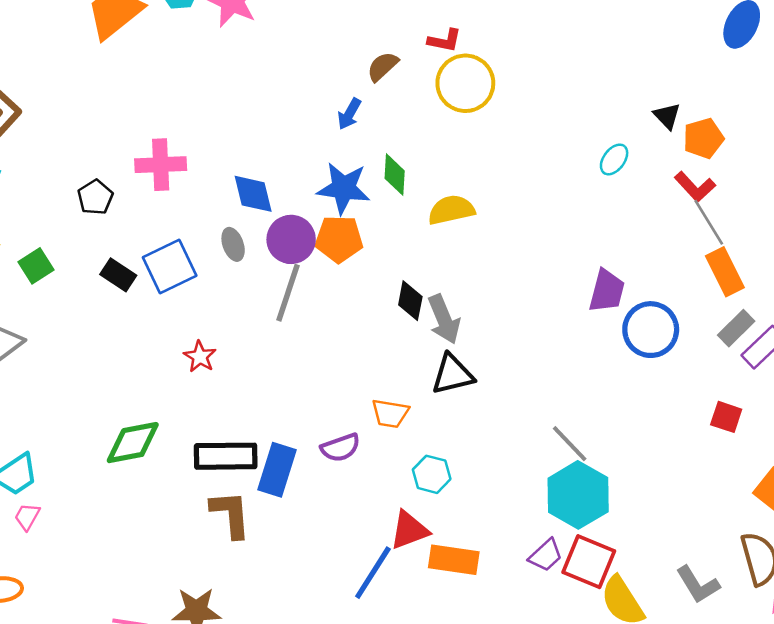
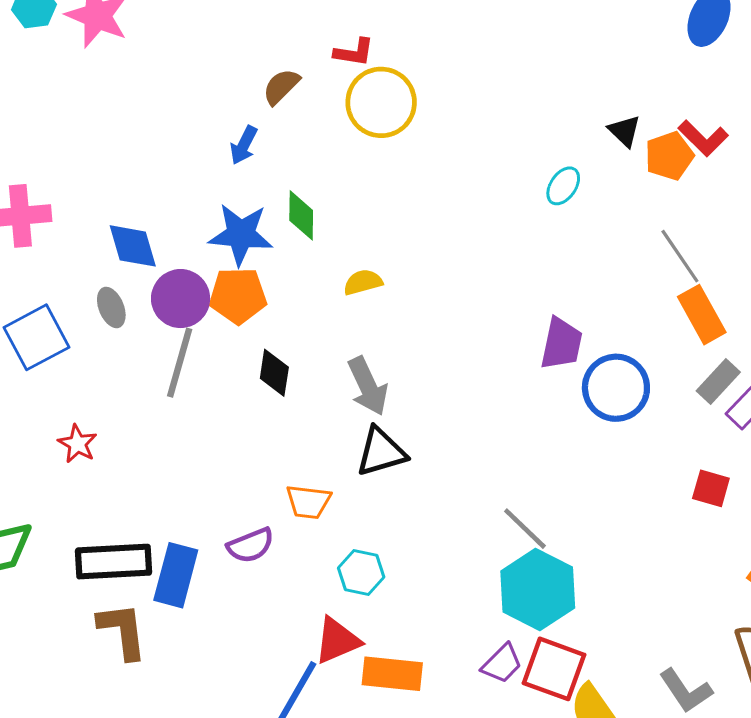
red L-shape: (695, 187) -> (703, 138), moved
yellow semicircle: (451, 210) -> (363, 282), moved, size x0.7
black diamond: (410, 301) -> (274, 373), moved

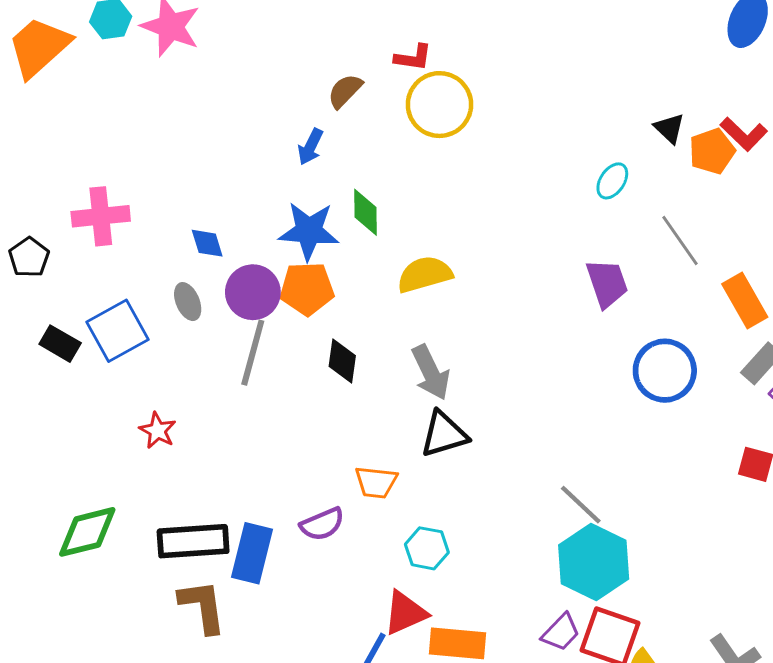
blue diamond: (133, 246) -> (207, 243), size x0.7
gray line: (680, 256) -> (680, 241), moved
yellow semicircle: (363, 282) -> (425, 274), size x1.5
purple trapezoid: (561, 344) -> (607, 283), moved, turned -30

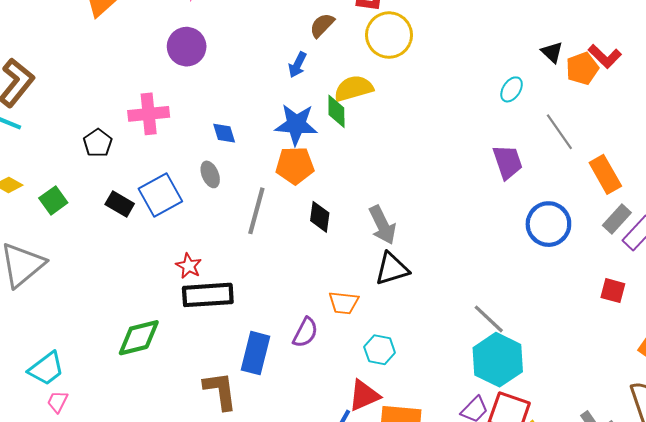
yellow semicircle: (425, 274) -> (354, 88), moved
purple circle: (253, 292) -> (187, 47), moved
purple semicircle: (322, 524) -> (305, 332), turned -40
black rectangle: (193, 541) -> (208, 295), moved

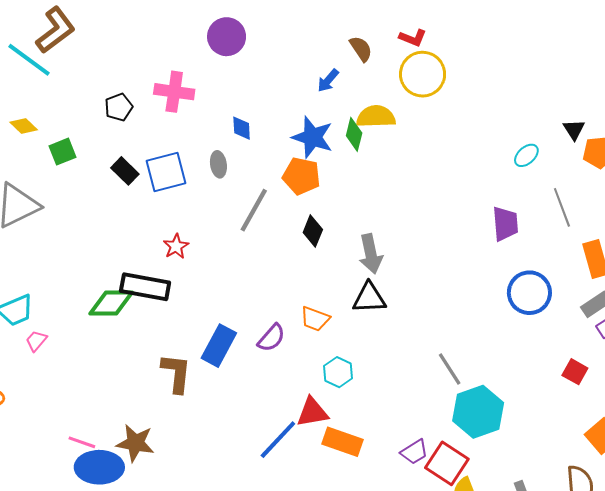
brown semicircle: (322, 25) -> (361, 49), turned 88
black rectangle: (208, 295) -> (145, 287), moved
cyan hexagon: (498, 360) -> (478, 412), moved
pink trapezoid: (58, 402) -> (36, 341), moved

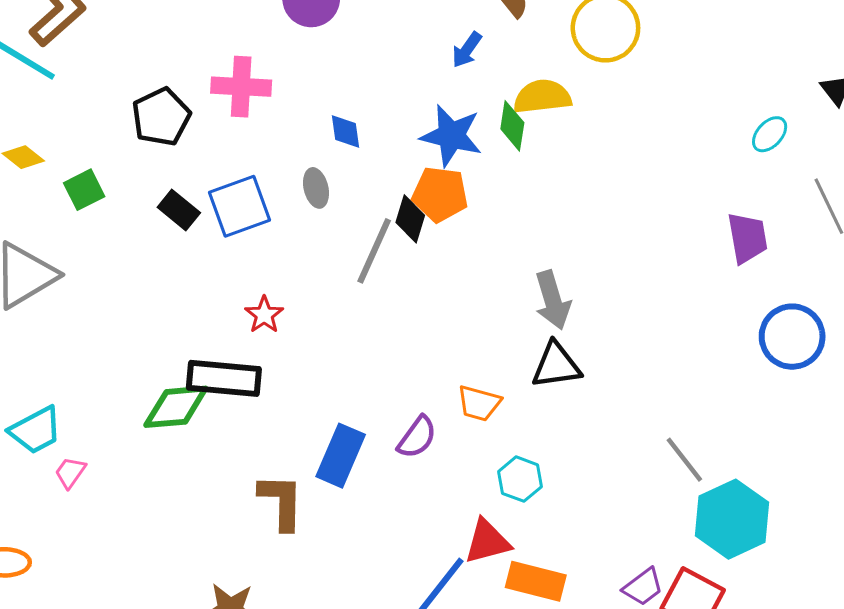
black pentagon: (119, 107) -> (161, 117), size x1.4
black diamond: (313, 231) -> (410, 219), moved

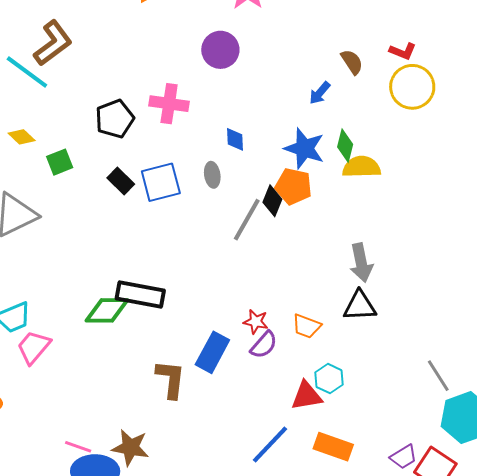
yellow semicircle: (542, 97) -> (362, 167), moved
red star: (264, 315) -> (256, 322), moved, turned -30
pink trapezoid: (70, 472) -> (34, 347), size x1.6
red triangle: (487, 541) -> (307, 396), moved

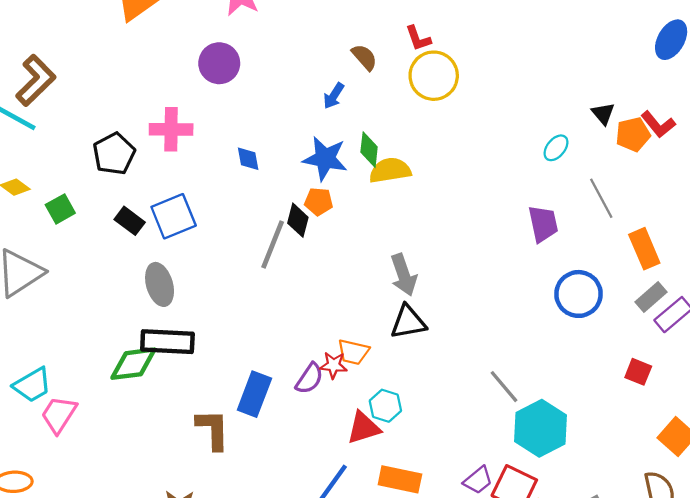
red L-shape: (403, 51) -> (418, 38), turned 56
gray ellipse: (212, 175) -> (160, 284), moved, size x1.5
orange pentagon: (293, 186) -> (319, 201), size x0.7
red star: (256, 322) -> (334, 365), moved

